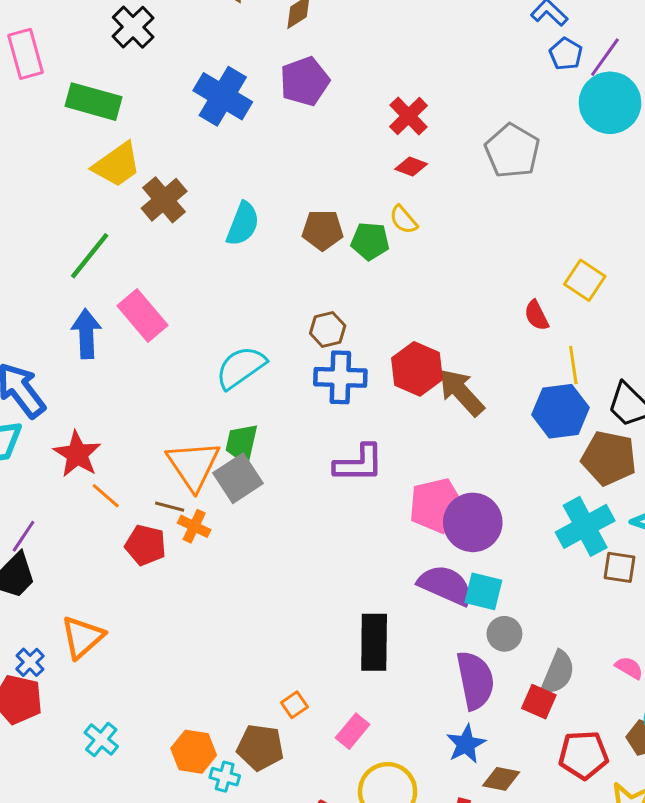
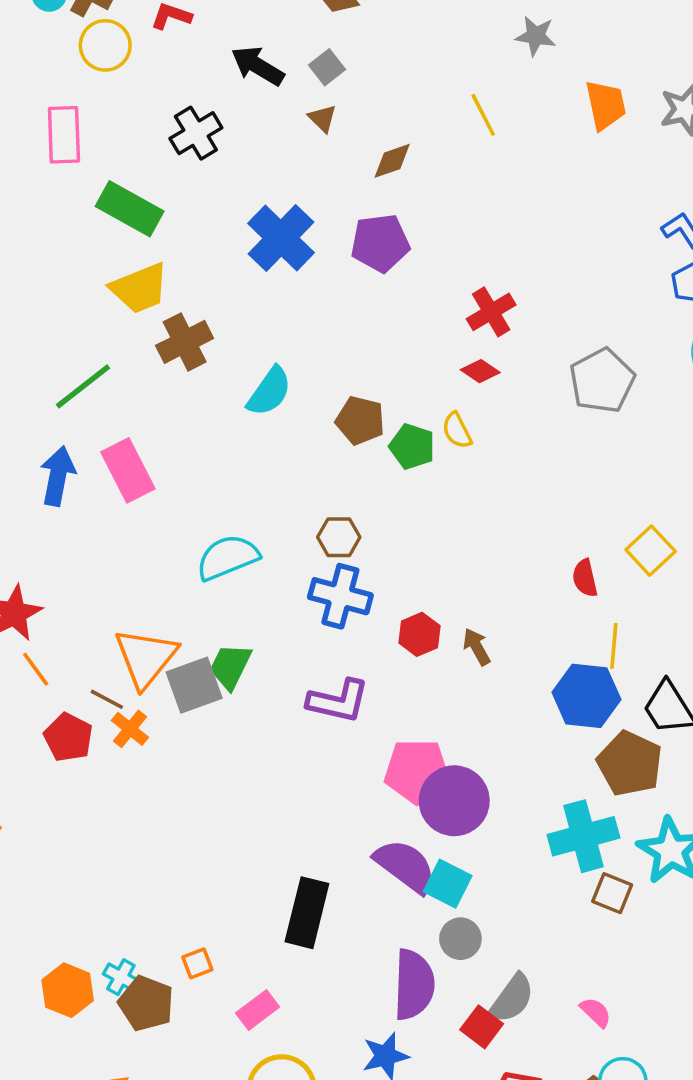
red hexagon: (417, 369) -> (419, 634), moved, size x0.7
brown arrow: (461, 392) -> (477, 647), size x0.6
green trapezoid: (242, 443) -> (230, 666), moved
cyan cross: (225, 777) -> (121, 977), moved

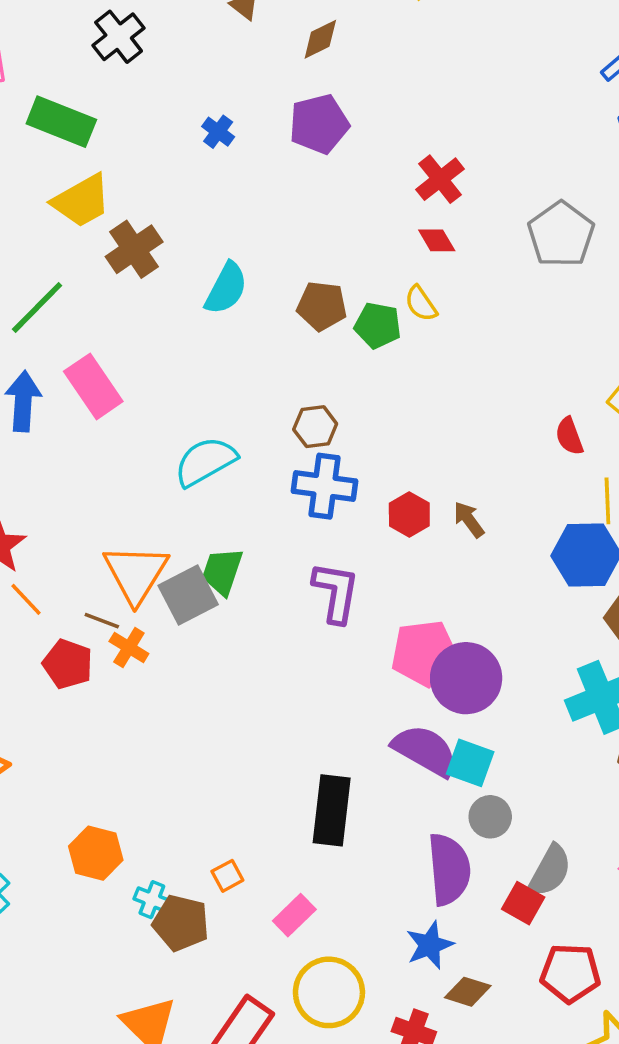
blue cross: (281, 238) -> (218, 132), size x0.5
red diamond: (480, 371) -> (437, 240), turned 33
purple L-shape: (338, 701) -> (336, 592), turned -86
orange hexagon: (68, 990) -> (96, 853), moved

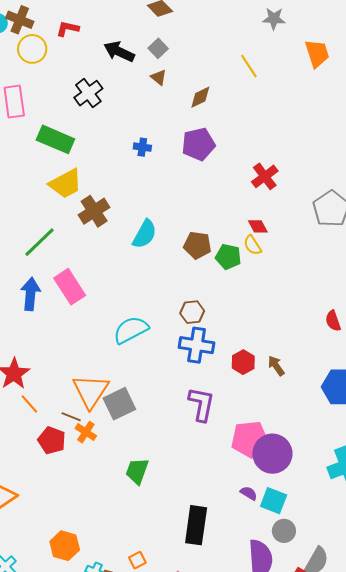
blue cross: (218, 132) -> (142, 147), turned -30
red diamond: (437, 240) -> (258, 226), moved
green trapezoid: (222, 571) -> (137, 471), moved
purple semicircle: (425, 750) -> (249, 493), size x0.5

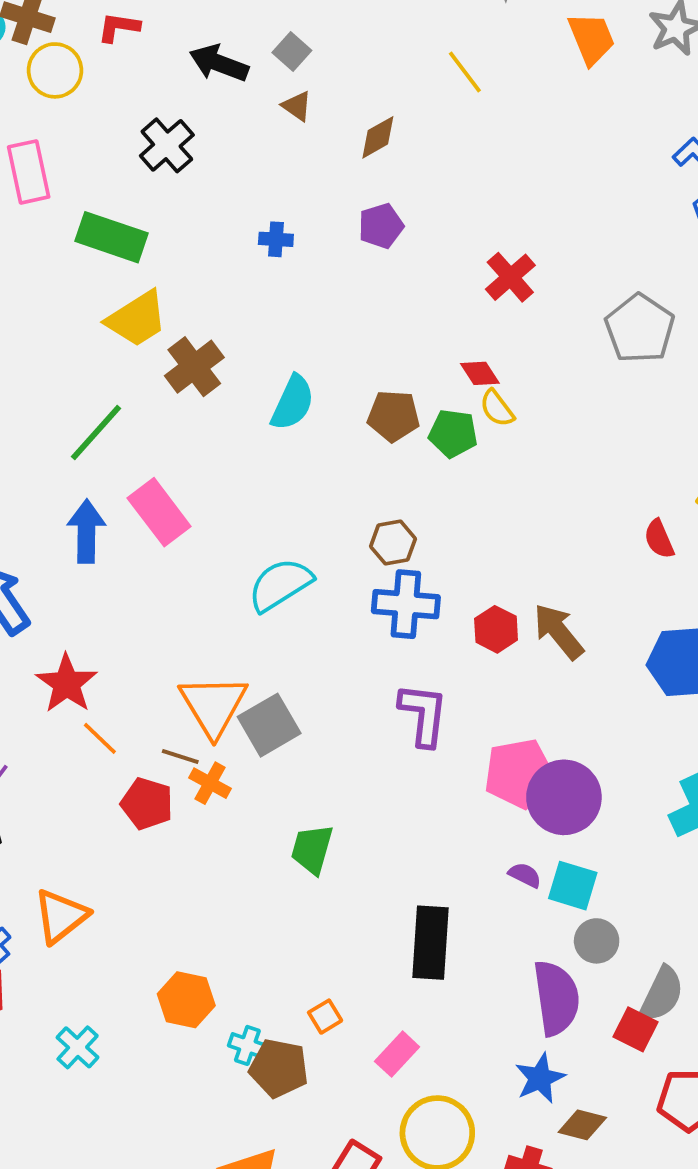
purple pentagon: (198, 144) -> (381, 226), size x0.7
red diamond: (258, 226) -> (480, 373), moved
brown arrow: (276, 366) -> (558, 631), size x1.5

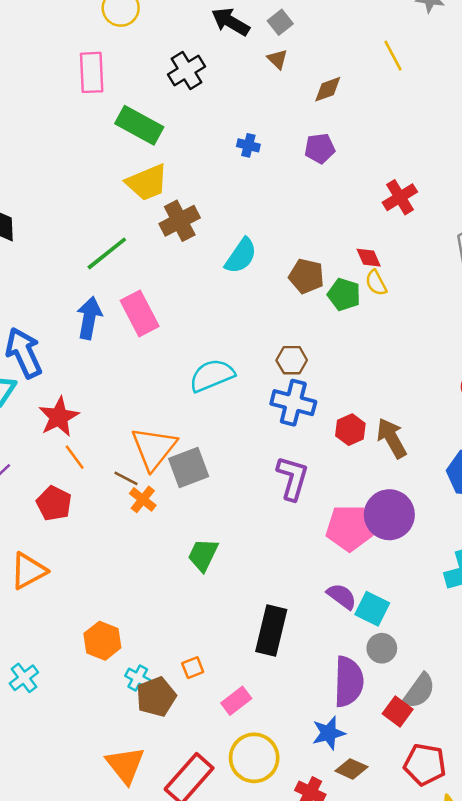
purple circle: (564, 797) -> (389, 515), moved
red pentagon: (147, 804) -> (54, 503), moved
purple semicircle: (525, 875) -> (342, 596), size x1.4
cyan cross: (78, 1047) -> (24, 678), moved
brown pentagon: (279, 1068) -> (156, 697), turned 30

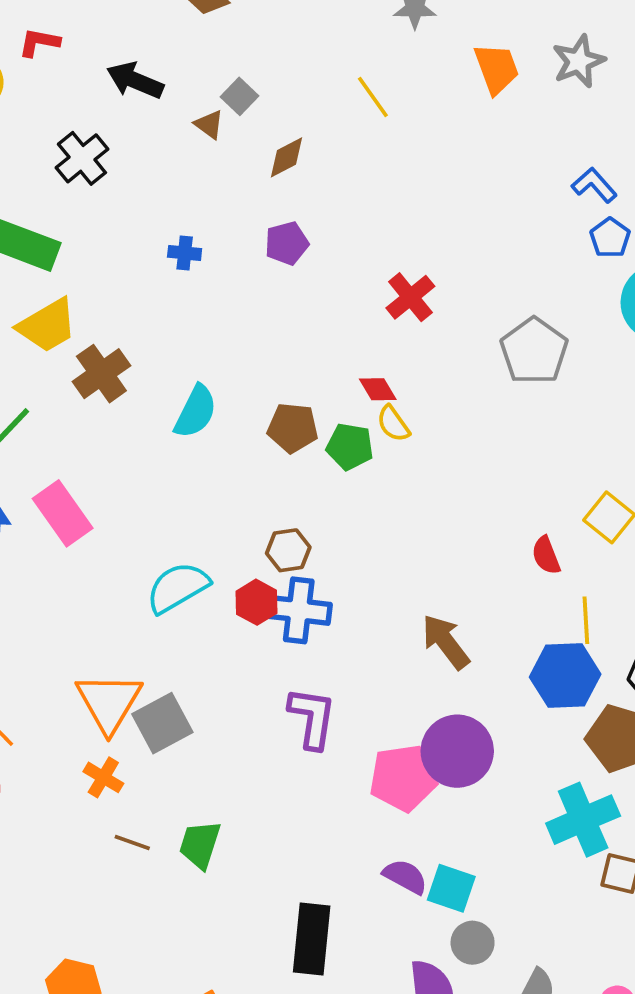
gray square: (280, 22) -> (240, 96), moved
red hexagon: (350, 430) -> (256, 602), moved
brown line: (126, 478) -> (132, 843), moved

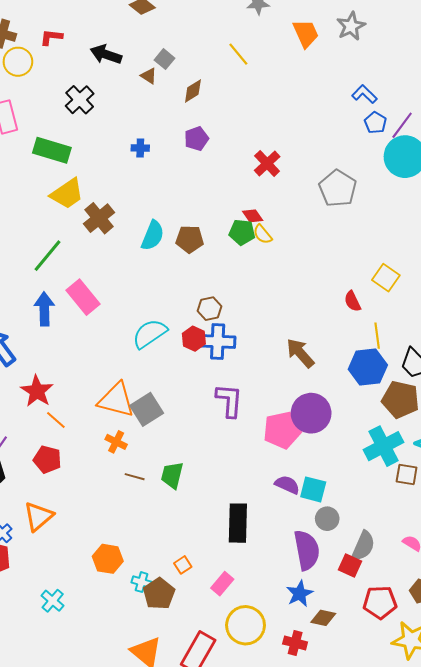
brown pentagon: (293, 428) -> (190, 239), moved
green pentagon: (350, 447) -> (242, 232), moved
orange triangle: (109, 702) -> (116, 400), turned -42

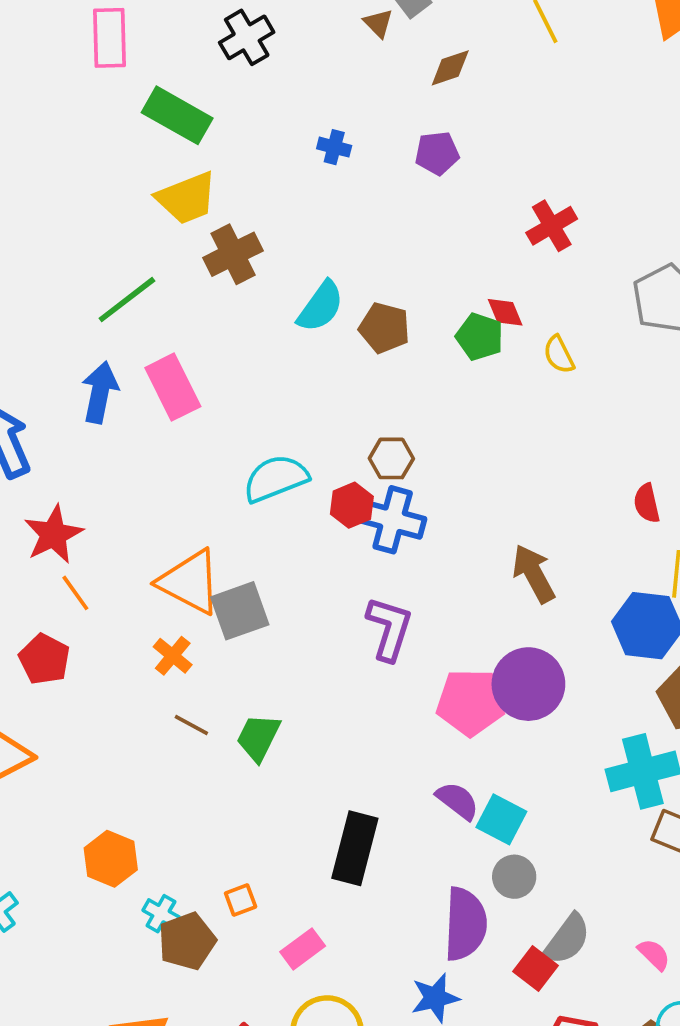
yellow semicircle: (263, 234) -> (559, 355), moved

